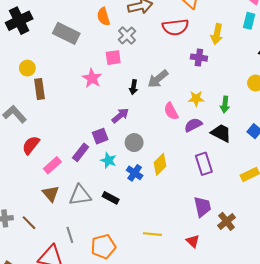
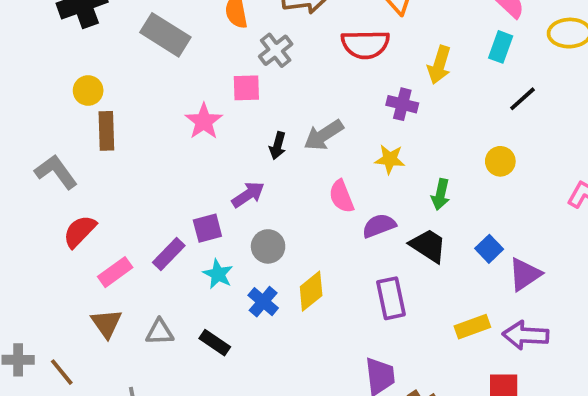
yellow star: (196, 99) -> (390, 159), moved
gray triangle: (80, 195) -> (160, 332), size x0.7

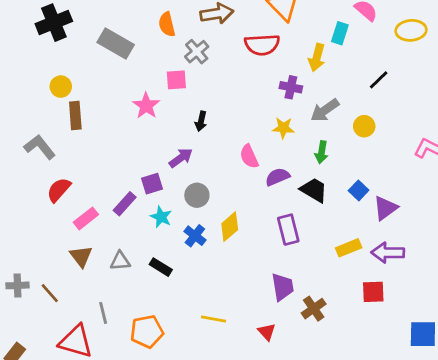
cyan rectangle: (501, 47) -> (340, 33), moved
gray arrow: (324, 135) -> (325, 110), moved

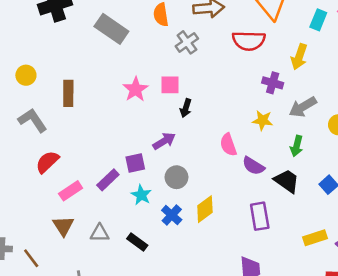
cyan rectangle: (340, 33) -> (318, 20), moved
pink square: (176, 80) -> (170, 85), moved
yellow circle: (61, 87) -> (26, 75), moved
purple semicircle: (277, 177) -> (253, 166), turned -130

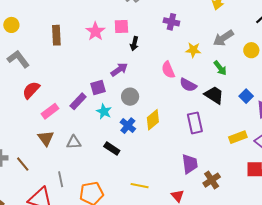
purple cross: (273, 83) -> (171, 22), moved
brown rectangle: (68, 93) -> (56, 35), moved
green arrow: (297, 146) -> (220, 68), turned -49
black rectangle: (137, 242) -> (112, 148), moved

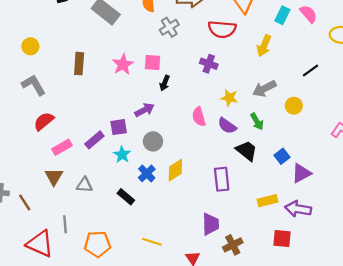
purple semicircle: (188, 85) -> (227, 126), moved

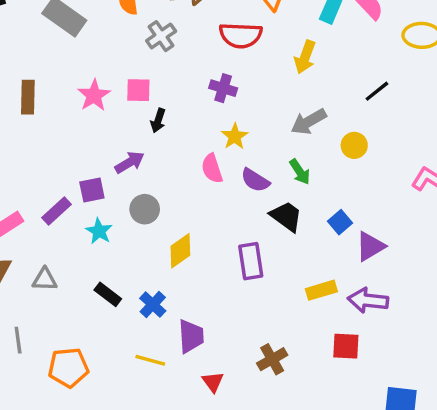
yellow star: (229, 98) -> (235, 136), moved, turned 30
blue cross: (147, 173) -> (153, 305), moved
purple trapezoid: (210, 224) -> (191, 336), moved

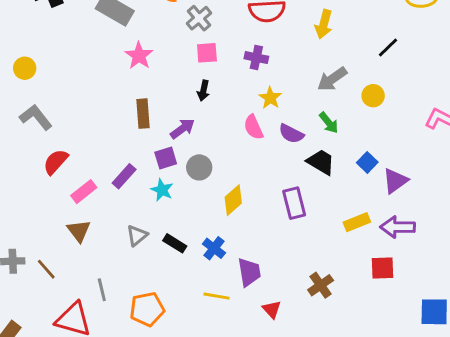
pink square: (138, 90) -> (207, 53), moved
pink star: (94, 95) -> (139, 56), moved
brown rectangle: (28, 97) -> (143, 114), moved
purple square: (92, 190) -> (166, 158), moved
gray triangle: (45, 279) -> (137, 235), moved, turned -35

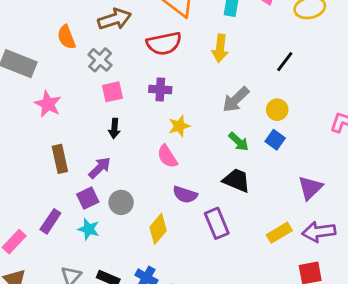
yellow star: (270, 98) -> (179, 126), turned 30
purple semicircle: (291, 134) -> (185, 195), moved
blue square: (367, 162) -> (275, 140), moved

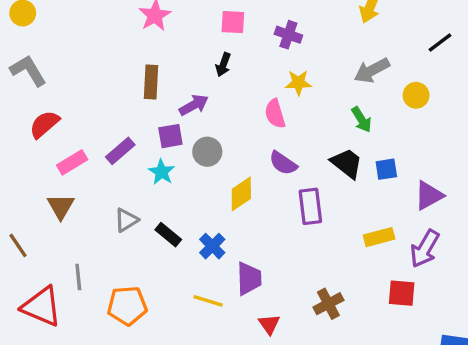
blue square: (275, 140) -> (386, 169), moved, turned 30
purple arrow: (319, 232) -> (425, 249), turned -68

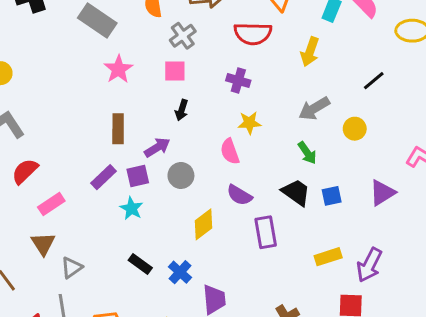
pink square: (233, 22) -> (175, 71), moved
purple rectangle: (120, 151) -> (103, 177), moved
gray circle: (207, 152) -> (181, 175), moved
purple triangle: (429, 195) -> (382, 193), moved
gray triangle: (126, 220) -> (72, 268), moved

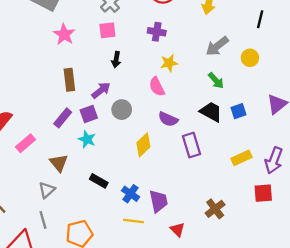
black line: (374, 81) -> (260, 19), turned -30
brown triangle: (43, 244) -> (59, 163), moved
blue cross: (180, 272) -> (131, 194), moved

